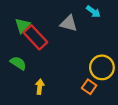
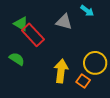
green triangle: (22, 26) -> (21, 24), turned -42
yellow arrow: (40, 87) -> (61, 71), moved, size x1.6

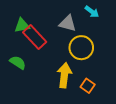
green triangle: (21, 24) -> (22, 25), turned -42
yellow circle: (95, 63) -> (81, 48), moved

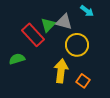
green triangle: (22, 25) -> (48, 25), moved, turned -35
green semicircle: (18, 62) -> (17, 59), turned -49

